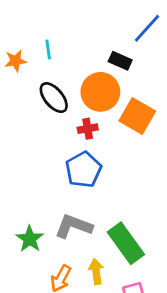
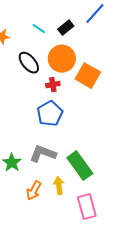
cyan line: (48, 49) -> (39, 29), moved, turned -48
black rectangle: (120, 61) -> (66, 28), moved, turned -63

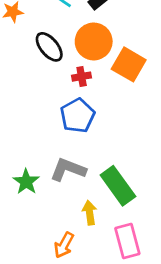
orange arrow: (34, 191) -> (64, 245), moved

